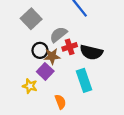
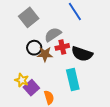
purple square: (45, 71) -> (31, 88), moved

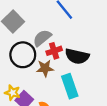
black circle: (34, 48) -> (23, 55), size x1.5
brown star: (45, 54) -> (45, 68), moved

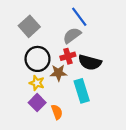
gray semicircle: (42, 38) -> (72, 35), moved
yellow star: (12, 93) -> (37, 83), moved

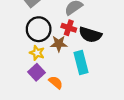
red cross: (68, 56) -> (69, 28), turned 32
orange semicircle: (57, 112) -> (56, 82), turned -32

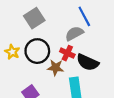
yellow star: (37, 53) -> (12, 52), moved

